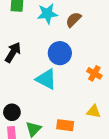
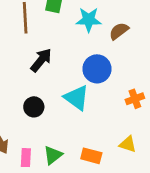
orange cross: (94, 73) -> (135, 99), turned 32
black circle: (12, 112) -> (34, 107), moved

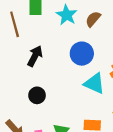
cyan star: (89, 20) -> (67, 15), turned -30
cyan triangle: (77, 98) -> (94, 83), moved

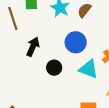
black circle: (37, 95) -> (54, 68), moved

